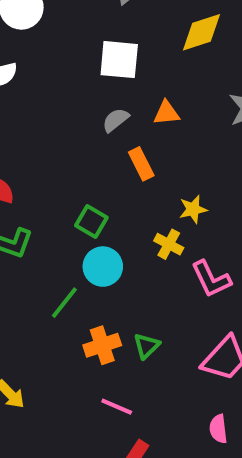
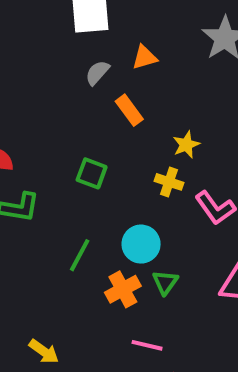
cyan circle: (103, 267) -> (141, 244), moved

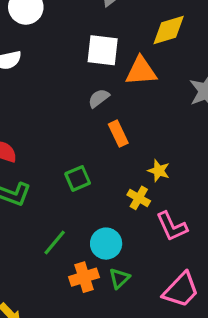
orange triangle: (145, 57) -> (141, 71), moved, size x1.5
yellow star: (186, 145) -> (159, 171), turned 30
green square: (92, 173) -> (78, 178), turned 35

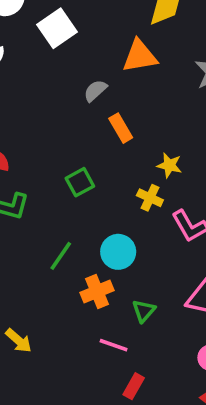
white square: (103, 50) -> (57, 28), moved, turned -36
green triangle: (119, 278) -> (144, 311), moved

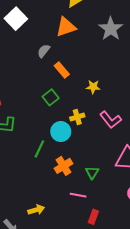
green square: (80, 182) -> (51, 97), moved
yellow cross: (150, 198) -> (77, 117), moved, turned -32
cyan circle: (118, 252) -> (61, 132), moved
yellow arrow: (19, 341) -> (36, 210), moved, turned -49

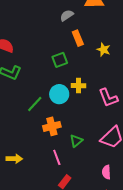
yellow star: (93, 87) -> (104, 50), moved
pink line: (78, 195) -> (57, 157), turned 42

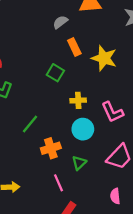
yellow star: (104, 50) -> (104, 58), size x1.6
green square: (60, 60) -> (55, 73), turned -35
cyan circle: (59, 94) -> (83, 129), moved

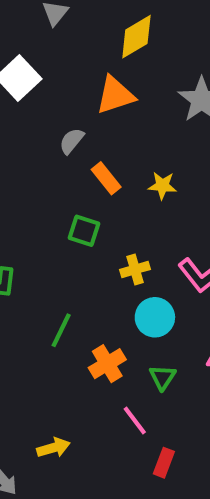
yellow star: (104, 58) -> (162, 186), size x0.6

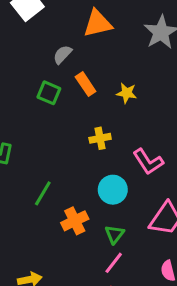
green square: (84, 231) -> (49, 93), moved
yellow cross: (135, 269) -> (100, 138), moved
pink line: (135, 420) -> (114, 263), moved, turned 70

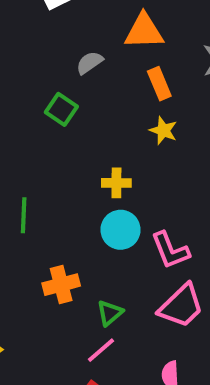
orange rectangle: (86, 84) -> (159, 84), moved
pink L-shape: (148, 162) -> (170, 250), moved
cyan circle: (113, 190) -> (121, 230), moved
green line: (43, 193) -> (24, 215), moved, turned -40

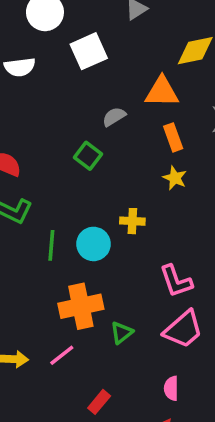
cyan circle: (121, 230) -> (93, 244), moved
orange cross: (61, 285) -> (81, 306), size x1.4
pink line: (101, 350) -> (62, 355), moved

